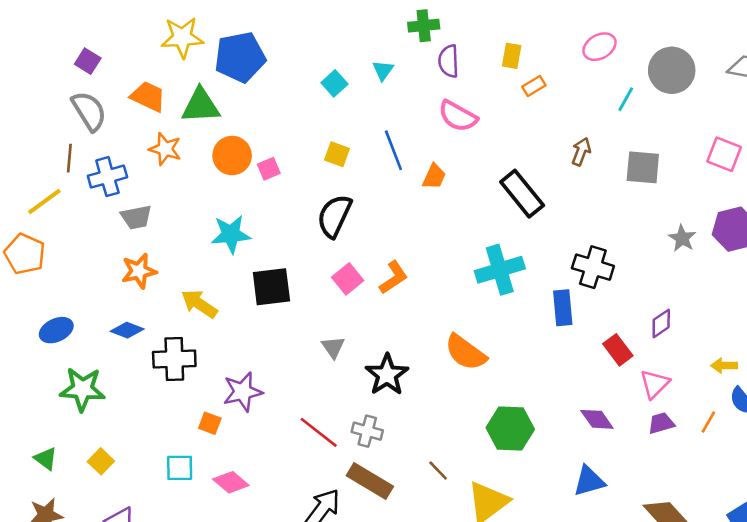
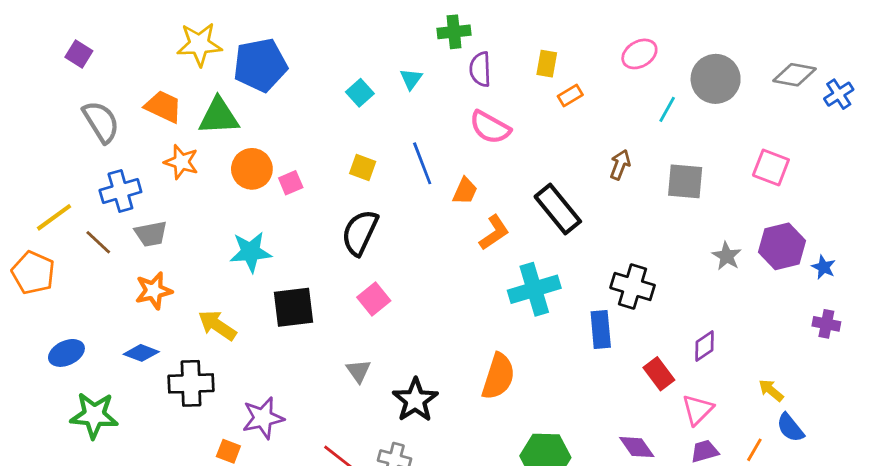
purple square: (88, 61) -> (79, 54), moved
brown line: (69, 158) -> (98, 242), moved, turned -52
orange L-shape: (393, 278) -> (494, 233), moved
orange semicircle: (466, 352) -> (498, 376), turned -108
yellow arrow: (724, 366) -> (771, 390), turned 40

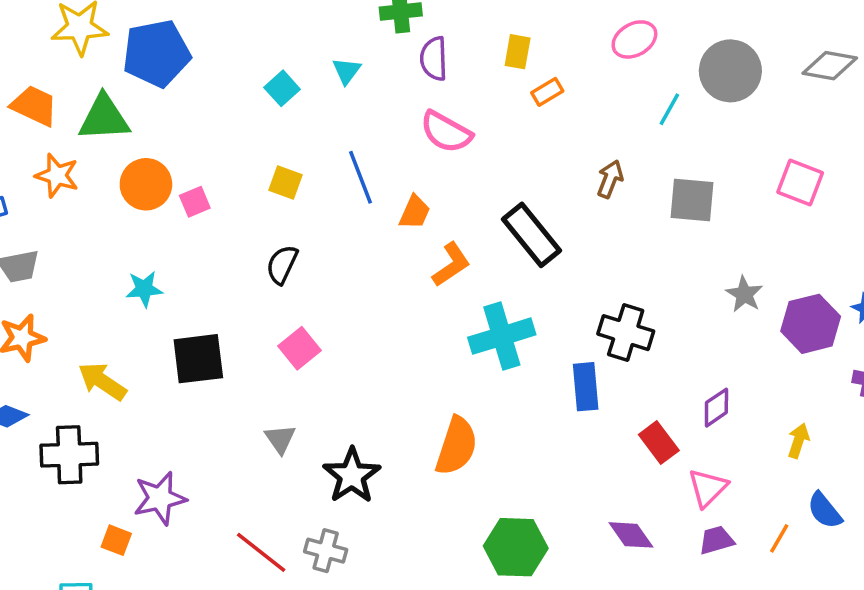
black semicircle: (360, 233) -> (282, 265), size x0.7
purple hexagon: (782, 246) -> (811, 324), moved
cyan star: (251, 252) -> (144, 289), size x0.7
yellow arrow: (771, 390) -> (798, 441), moved, turned 68

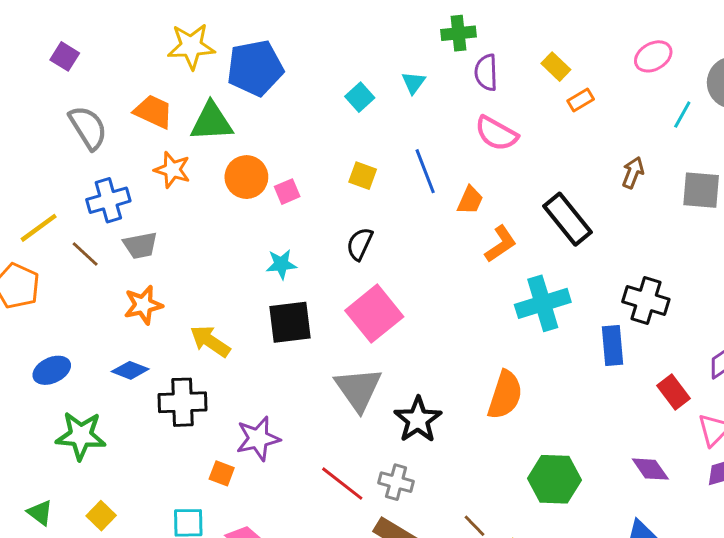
yellow rectangle: (518, 52) -> (556, 67), turned -56
cyan star: (144, 289) -> (281, 264), moved
pink square: (299, 348) -> (374, 314), size x1.6
gray triangle: (280, 439) -> (358, 389), size x1.8

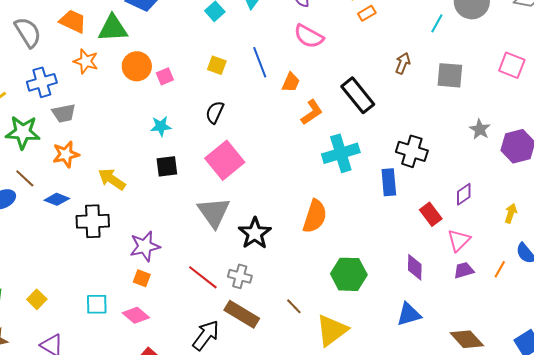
brown line: (85, 254) -> (25, 178), moved
black square: (290, 322) -> (167, 166), size x0.7
green star: (81, 436) -> (23, 132), moved
purple diamond: (650, 469) -> (415, 267), turned 36
orange square: (222, 473) -> (142, 278), moved

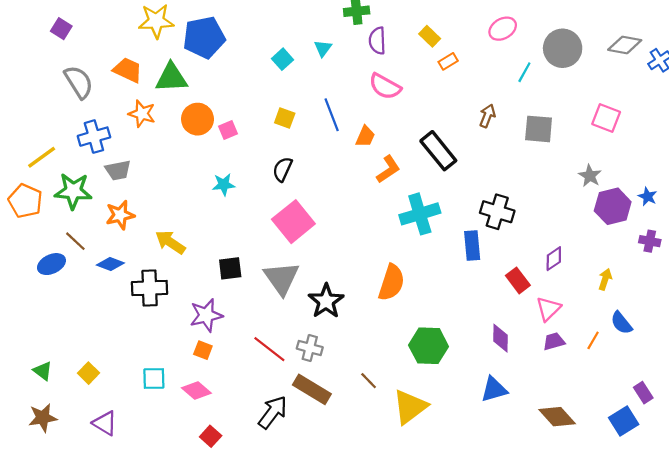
gray star: (480, 129) -> (590, 176), moved
black square: (167, 166) -> (230, 268), moved

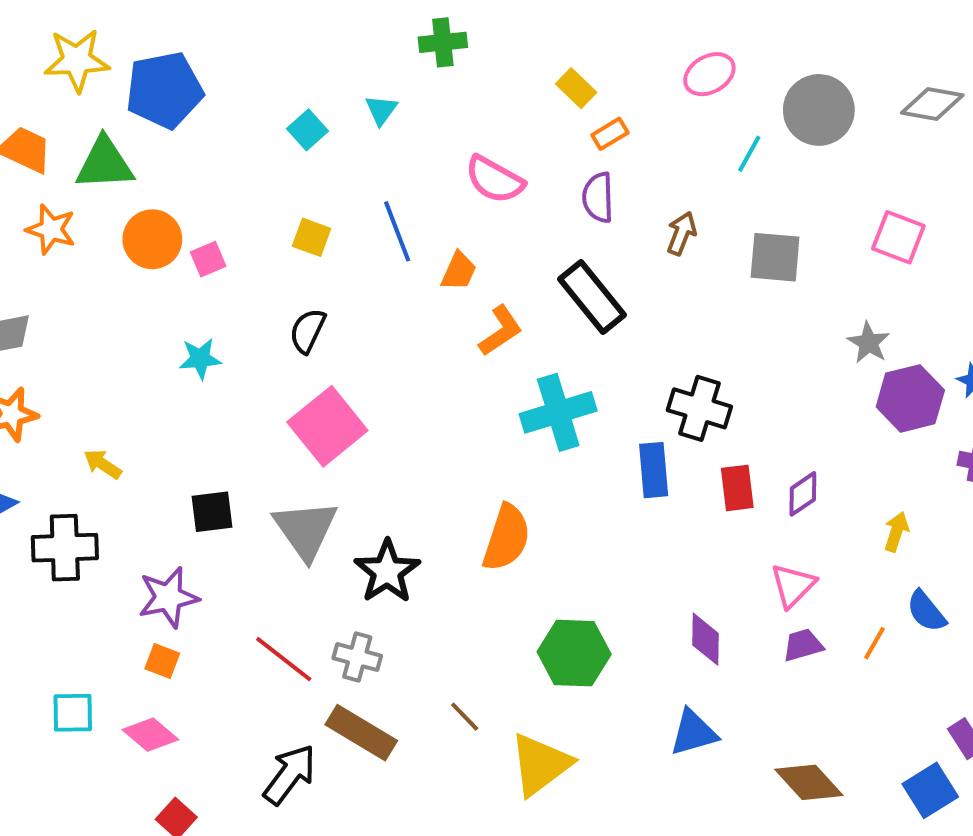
purple semicircle: (377, 41) -> (598, 197), moved
yellow arrow: (170, 242) -> (103, 464), size x0.7
red rectangle: (518, 280) -> (737, 488), moved, turned 30

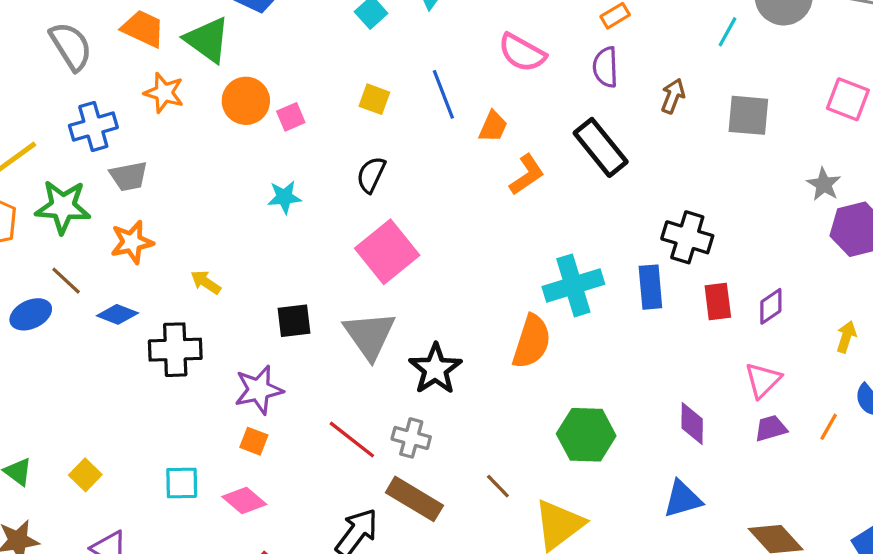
green triangle: (105, 164) -> (207, 40), turned 39
cyan cross: (558, 412) -> (573, 285), moved

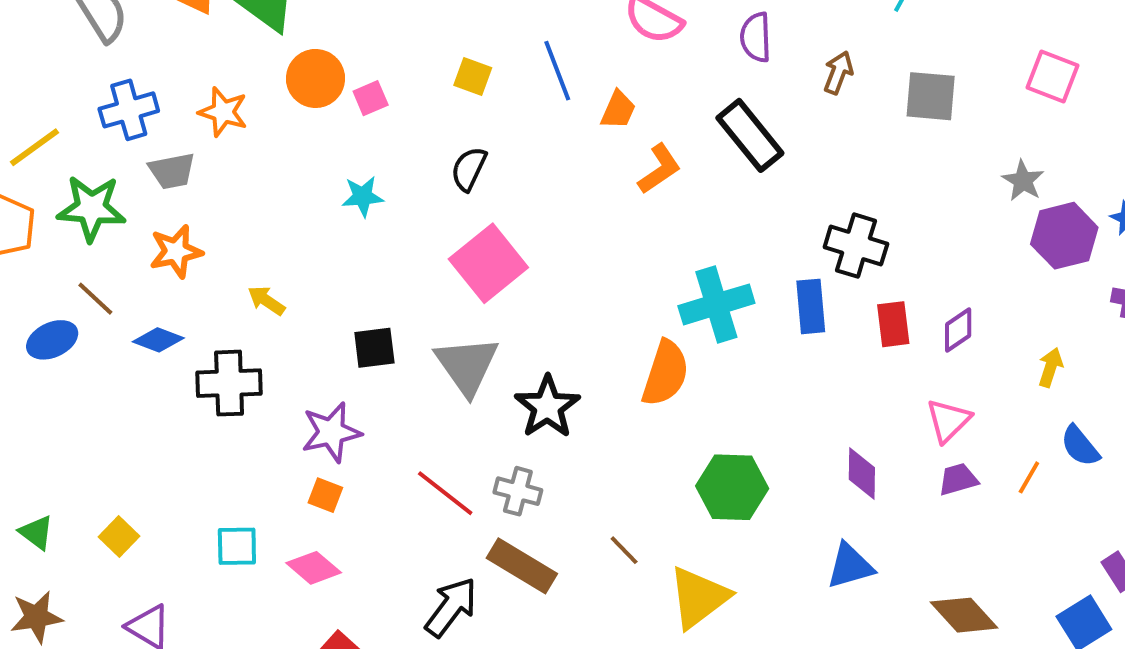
orange star: (164, 93) -> (223, 112), moved

